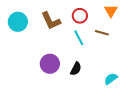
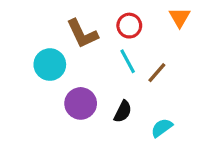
cyan circle: (18, 22) -> (50, 65), moved
brown line: (102, 33) -> (157, 73), moved, turned -64
cyan semicircle: (111, 79) -> (162, 128), moved

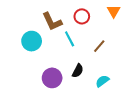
cyan line: (128, 61) -> (70, 39), moved
purple circle: (81, 103) -> (52, 78), moved

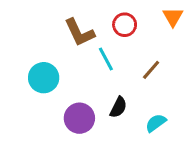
cyan circle: (32, 41) -> (44, 78), moved

